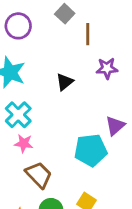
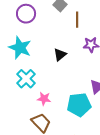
pink star: (24, 143) -> (44, 99), moved

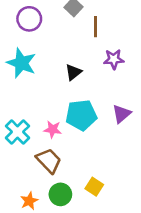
cyan cross: (26, 79) -> (17, 132), moved
cyan pentagon: (79, 105) -> (81, 115), moved

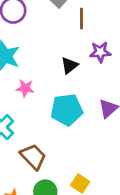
black triangle: (73, 72) -> (69, 65), moved
pink star: (53, 129) -> (25, 88), moved

